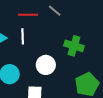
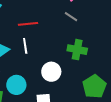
gray line: (55, 11) -> (71, 17), moved

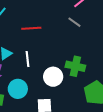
white line: (25, 46) -> (28, 59), moved
green cross: (77, 50) -> (75, 66), moved

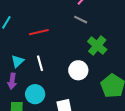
green cross: (75, 66) -> (97, 46), moved, turned 36
white circle: (53, 77) -> (78, 70), moved

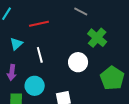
cyan triangle: (18, 61) -> (16, 44), moved

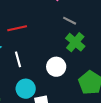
gray line: (81, 11) -> (70, 21), moved
cyan circle: (35, 86) -> (26, 89), moved

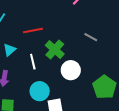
gray line: (70, 21) -> (91, 37), moved
green cross: (75, 42) -> (55, 50), moved

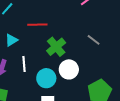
white line: (33, 62) -> (24, 64), moved
cyan circle: (40, 91) -> (46, 78), moved

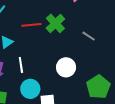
green cross: (56, 47) -> (55, 23), moved
cyan circle: (46, 78) -> (30, 89), moved

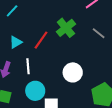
red line: (31, 25) -> (41, 40), moved, turned -54
gray line: (89, 36) -> (99, 33), moved

